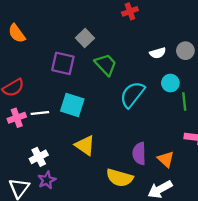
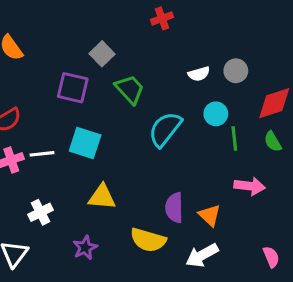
yellow triangle: (85, 145) -> (102, 197), turned -30
purple star: (47, 180) -> (85, 248), moved

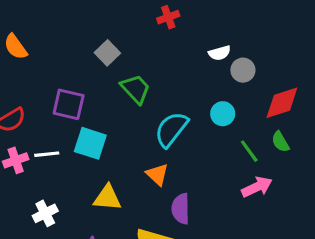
white semicircle: (199, 74) -> (220, 53), moved
purple square: (73, 88) -> (69, 104), moved
green line: (234, 138) -> (249, 151), moved, turned -30
pink arrow: (250, 186) -> (257, 187), turned -32
orange triangle: (210, 215) -> (157, 174), moved

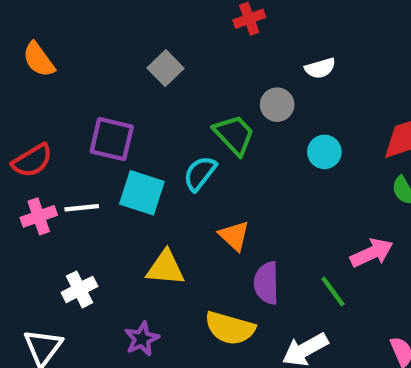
gray circle: (243, 70) -> (277, 105), moved
green trapezoid: (135, 89) -> (234, 135), moved
cyan semicircle: (171, 129) -> (200, 173), moved, size x0.7
green line: (249, 151) -> (333, 292), moved

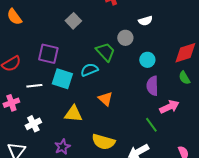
cyan semicircle: (200, 173) -> (89, 70), turned 30
pink cross: (39, 216) -> (11, 103), moved
purple semicircle: (266, 283) -> (152, 86), moved

